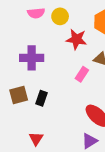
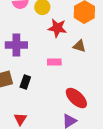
pink rectangle: (82, 74) -> (54, 62), moved, turned 56

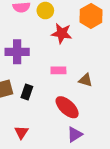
brown triangle: (79, 46) -> (86, 80), moved
red ellipse: (76, 98) -> (67, 107), moved

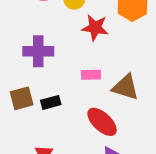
brown triangle: (86, 80) -> (126, 87), size x1.5
black rectangle: (27, 92) -> (51, 102), turned 56

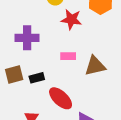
brown triangle: (126, 87) -> (95, 66), turned -30
red ellipse: (102, 122) -> (61, 98), moved

